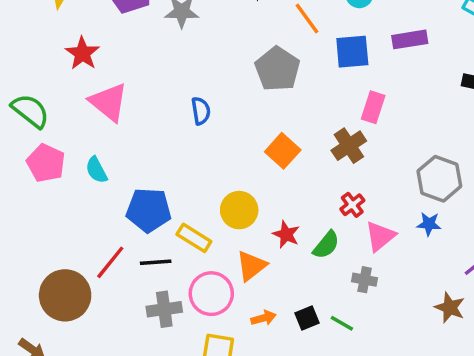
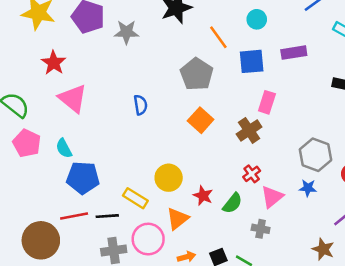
orange square: (283, 151) -> (201, 120), moved
blue pentagon: (149, 210) -> (83, 178), moved
red line: (110, 262) -> (74, 216), turned 40

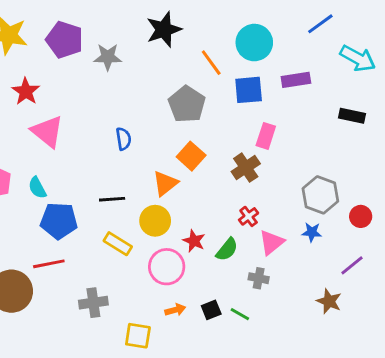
cyan circle: (257, 19) -> (254, 43), size x1.6
black line: (107, 216) -> (112, 199), moved
orange triangle: (178, 219) -> (165, 183), moved
pink circle: (148, 239) -> (167, 267), moved

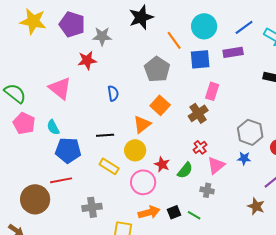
blue line: (320, 24) -> (244, 27), moved
red star: (26, 91) -> (87, 60), moved, turned 30
orange arrow: (175, 310) -> (149, 212), size x1.5

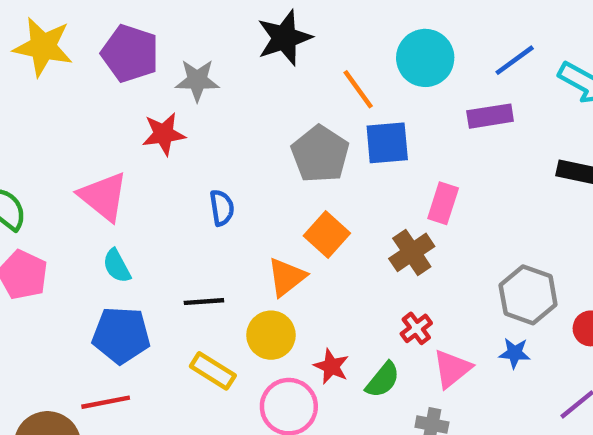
blue square: (200, 59) -> (387, 143), moved
cyan semicircle: (53, 127) -> (117, 266), moved

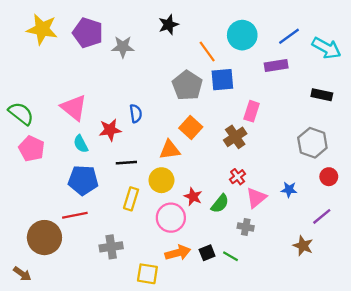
black star: (284, 38) -> (168, 25), size x0.7
red star: (164, 134) -> (110, 130), moved
orange triangle: (287, 277) -> (170, 150), turned 30
gray hexagon: (528, 295) -> (312, 143), moved
yellow rectangle: (213, 371) -> (131, 199), turned 75

